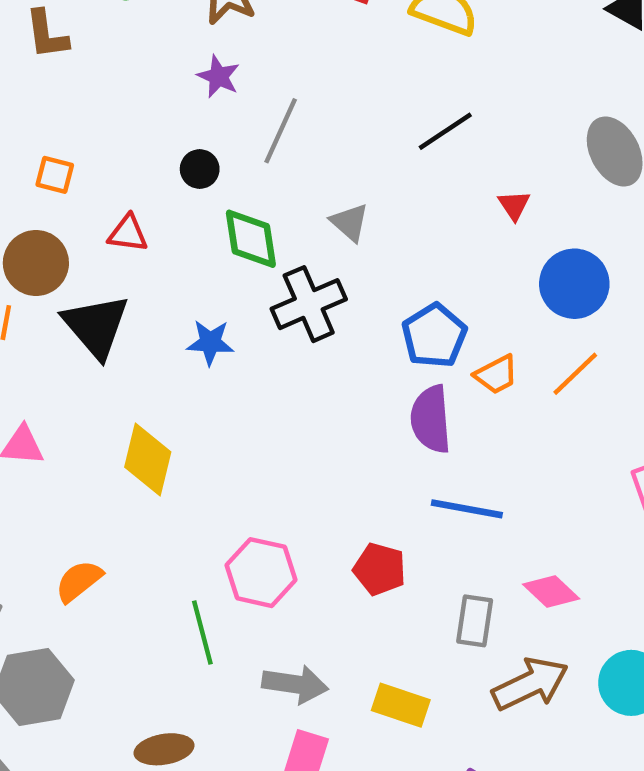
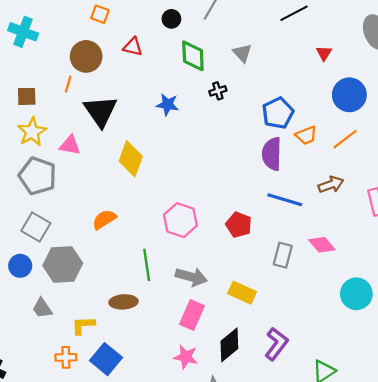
black cross: (309, 304) -> (218, 91), size x0.5
black triangle: (96, 326) -> (100, 111), moved
orange semicircle: (79, 581) -> (104, 219), moved
green line: (202, 632) -> (147, 265), moved
brown arrow: (530, 684) -> (331, 185), moved, size x0.7

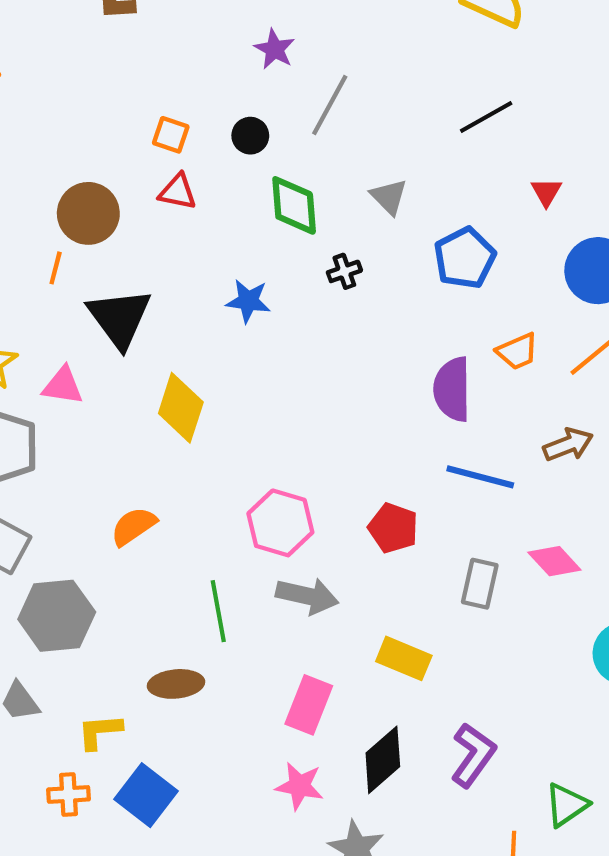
orange square: (100, 14) -> (171, 135), moved
blue pentagon: (278, 113) -> (465, 258), moved
gray arrow: (191, 277) -> (307, 596), moved

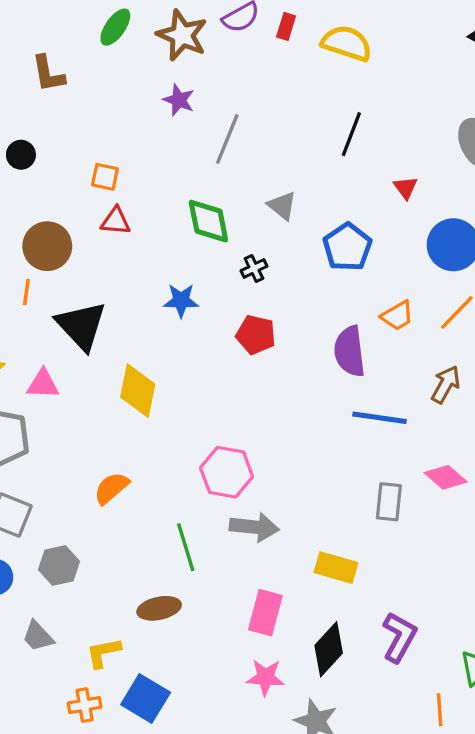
black line: (486, 117) -> (351, 134), turned -33
black circle: (250, 136) -> (21, 155), moved
brown arrow: (568, 445) -> (446, 384), turned -33
red pentagon: (393, 528) -> (256, 335), moved
gray hexagon: (57, 616) -> (59, 565), size x0.7

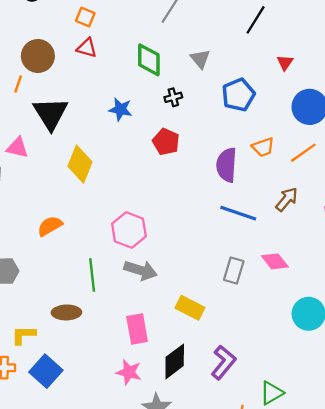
pink rectangle: (265, 613) -> (137, 329), turned -36

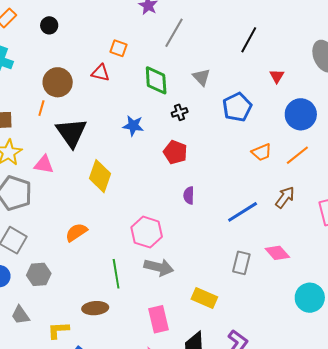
orange square: (85, 17) -> (119, 48), moved
purple semicircle: (227, 165) -> (189, 195), moved, size x0.6
blue line: (238, 213) -> (243, 212), turned -48

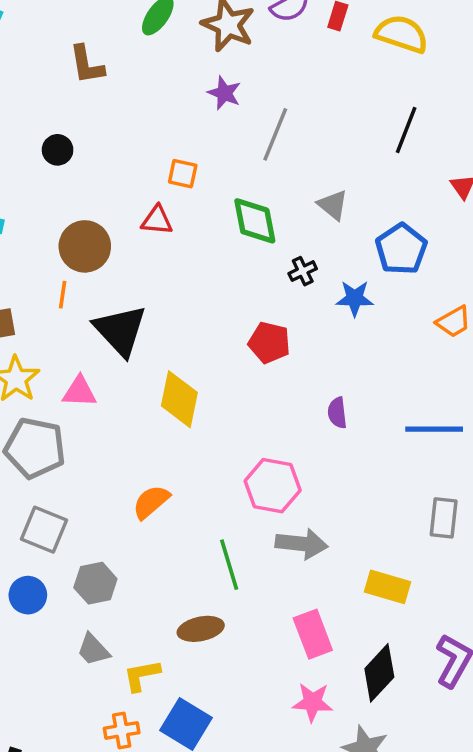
blue star: (133, 126) -> (355, 298), moved
red pentagon: (175, 152) -> (269, 343), moved
blue line: (243, 212) -> (434, 429), turned 40
gray trapezoid: (20, 315) -> (93, 650), moved

